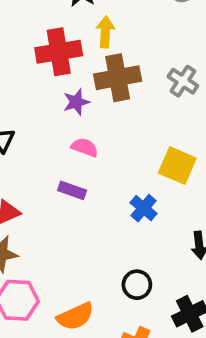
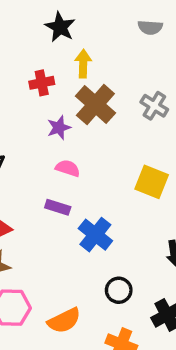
red cross: (59, 52) -> (42, 83), size x0.6
brown cross: (118, 78) -> (95, 105), turned -36
blue cross: (144, 208) -> (95, 235), moved, size x1.4

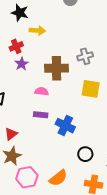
yellow arrow: (83, 64) -> (37, 30), turned 105
brown cross: (95, 105) -> (57, 68), moved, turned -30
gray cross: (154, 106) -> (85, 56), moved, turned -35
purple star: (59, 128) -> (22, 64), moved

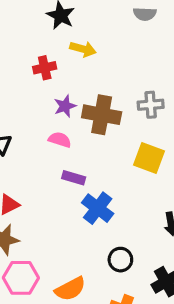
purple star: (22, 64) -> (65, 106), moved
pink semicircle: (41, 91) -> (60, 140), moved
purple rectangle: (41, 115) -> (74, 178), moved

